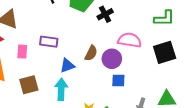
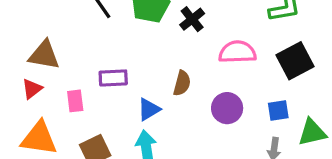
purple circle: (112, 59) -> (227, 108), moved
blue square: (118, 81) -> (278, 111), moved

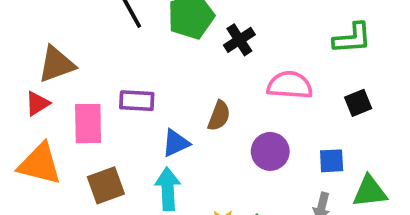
brown triangle: (44, 55) -> (56, 64), turned -36
black square: (295, 61) -> (358, 103), size x0.6
pink rectangle: (75, 101) -> (88, 124), size x1.5

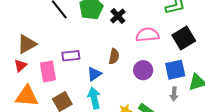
black square: (358, 103) -> (184, 38), size x1.6
blue square: (332, 161) -> (175, 70), size x1.5

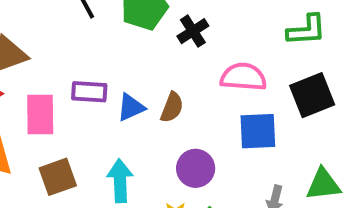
purple circle: (143, 70) -> (196, 168), moved
blue square: (175, 70) -> (258, 131), moved
blue triangle: (94, 74) -> (131, 107), moved

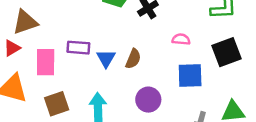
pink semicircle: (243, 77) -> (181, 39), size x0.6
blue triangle: (131, 107) -> (106, 58), turned -36

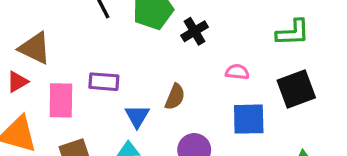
brown triangle: (25, 22) -> (35, 48), turned 44
blue triangle: (106, 58) -> (137, 116), moved

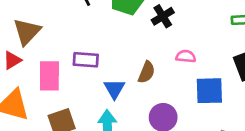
brown triangle: (35, 48) -> (27, 32), turned 48
pink semicircle: (237, 72) -> (186, 56), moved

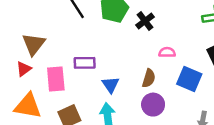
brown semicircle: (146, 72) -> (149, 78), moved
blue square: (209, 91) -> (189, 79), turned 30

